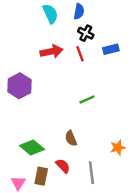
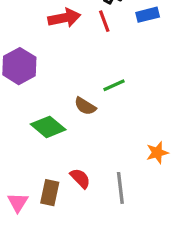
brown semicircle: (71, 138) -> (85, 106), moved, turned -35
green diamond: (32, 148) -> (48, 127), moved

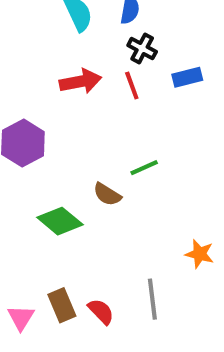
orange star: (157, 153) -> (200, 254), turned 30
red semicircle: (80, 178) -> (101, 311), moved
brown rectangle: (50, 193) -> (62, 305), turned -35

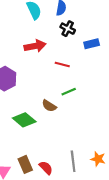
red line: (132, 85) -> (62, 64), moved, turned -56
orange star: (200, 254) -> (98, 159), moved

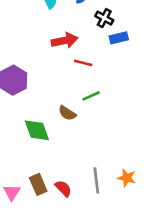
black cross: (68, 29) -> (104, 18), moved
red arrow: (35, 46) -> (65, 41), moved
green diamond: (24, 120) -> (37, 130), turned 30

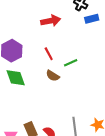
red line: (83, 63) -> (49, 54), moved, turned 48
green diamond: (37, 130) -> (16, 78), moved

